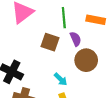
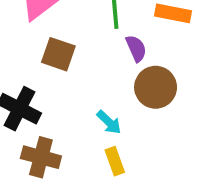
brown square: (50, 42) -> (58, 54), moved

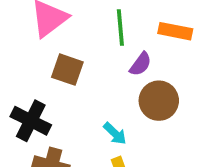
purple semicircle: (136, 48) -> (141, 64), turned 60

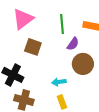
cyan arrow: (115, 134) -> (59, 82), turned 128

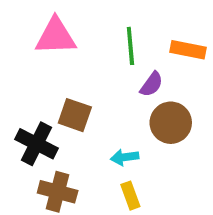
pink triangle: (23, 19) -> (56, 36), turned 35
brown square: (33, 47) -> (75, 115), moved

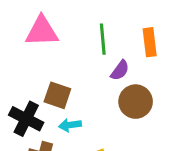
orange rectangle: (188, 50) -> (150, 42), turned 72
cyan arrow: (125, 157) -> (70, 125), moved

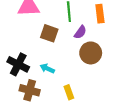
brown square: (57, 95) -> (49, 33), moved
cyan arrow: (70, 125) -> (47, 68), turned 32

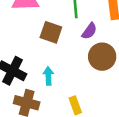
cyan arrow: (47, 68) -> (48, 76), turned 64

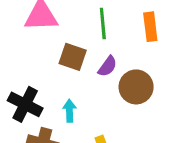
purple semicircle: (89, 31) -> (108, 66), moved

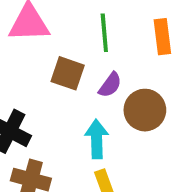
cyan arrow: (70, 111) -> (97, 139), moved, size x1.4

